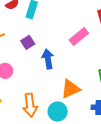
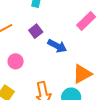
blue arrow: (48, 59) -> (57, 46), turned 132

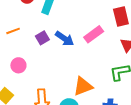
blue arrow: (57, 46) -> (65, 39), moved

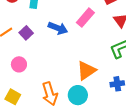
purple square: (42, 38) -> (26, 33), moved

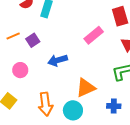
blue arrow: (58, 28) -> (58, 60), moved, turned 132

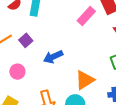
pink rectangle: (94, 35) -> (86, 16), moved

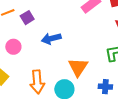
orange triangle: (85, 80) -> (78, 67), turned -35

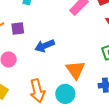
purple square: (27, 18) -> (18, 29), turned 32

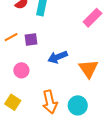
orange triangle: (75, 70) -> (88, 69), moved

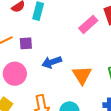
pink circle: (21, 70) -> (15, 74), size x1.5

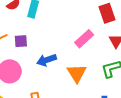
pink rectangle: (88, 24) -> (84, 39), moved

